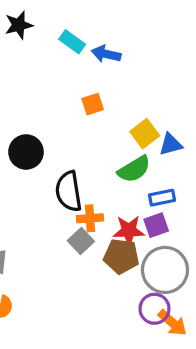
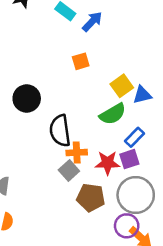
blue arrow: (106, 54) -> (92, 22), turned 120
blue rectangle: (162, 198) -> (134, 137), turned -36
brown pentagon: (121, 256) -> (91, 197), moved

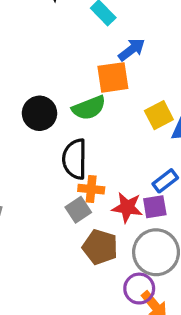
blue arrow: (92, 22) -> (132, 50), moved
orange square: (81, 61) -> (113, 77), size x1.5
green semicircle: (113, 114) -> (89, 108), moved

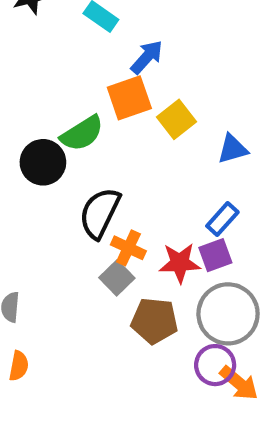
green semicircle: (89, 108) -> (82, 133), moved
yellow square: (159, 115) -> (177, 119), moved
black semicircle: (75, 159) -> (100, 213), turned 36
orange cross: (91, 189) -> (128, 248), turned 30

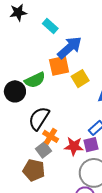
blue arrow: (147, 57) -> (70, 48), size x1.5
brown pentagon: (154, 321) -> (34, 170), moved

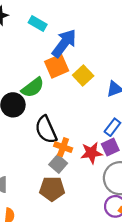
black semicircle: (39, 118) -> (46, 130), turned -45

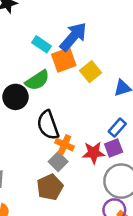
cyan rectangle: (38, 23) -> (41, 44), moved
brown pentagon: (52, 189) -> (50, 187), turned -30

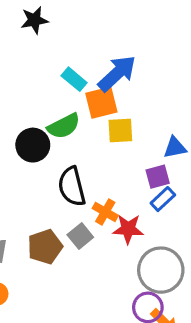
yellow square: (91, 72) -> (120, 130), moved, turned 30
orange cross: (64, 145) -> (105, 212), moved
purple square: (114, 148) -> (158, 177), moved
brown pentagon: (50, 187) -> (45, 247), moved

